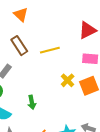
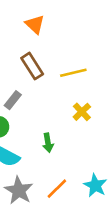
yellow cross: (68, 80) -> (82, 112), moved

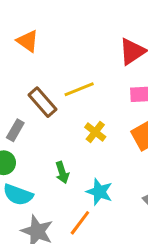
brown rectangle: (32, 66) -> (43, 102), moved
cyan star: (95, 185) -> (99, 192), moved

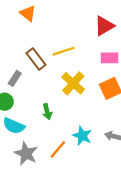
yellow cross: (95, 132) -> (73, 83), size x1.5
cyan star: (99, 192) -> (82, 136), moved

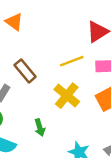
yellow line: (63, 51) -> (72, 61), moved

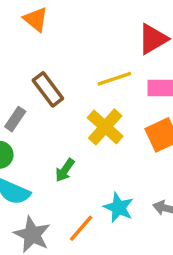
green arrow: (40, 127) -> (65, 170), turned 49

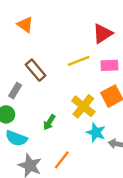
yellow cross: (105, 127) -> (83, 106), moved
cyan star: (119, 207) -> (96, 132), moved

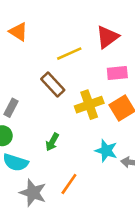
yellow line: (79, 61) -> (69, 54), moved
brown rectangle: (36, 70) -> (53, 85), moved
yellow cross: (83, 106) -> (89, 105), moved, turned 35

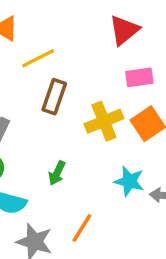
yellow line: (69, 54) -> (38, 58), moved
brown rectangle: (53, 85) -> (54, 97), turned 65

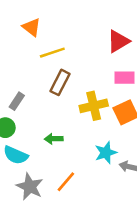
green arrow: (57, 173) -> (54, 139), turned 54
cyan star: (129, 181) -> (106, 153), turned 30

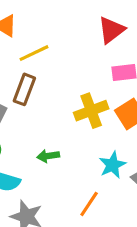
brown rectangle: (60, 82) -> (24, 89), moved
orange line: (66, 182) -> (89, 204), moved

